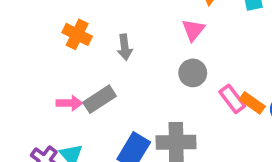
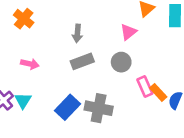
orange cross: (77, 34) -> (24, 19), moved
gray rectangle: (100, 99) -> (82, 61), moved

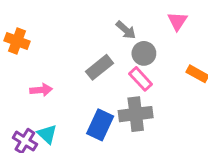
pink triangle: (128, 32) -> (177, 21), moved
gray arrow: (77, 33) -> (126, 30), moved, turned -36
pink rectangle: (145, 86) -> (141, 79), moved

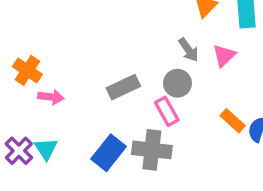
gray arrow: (126, 30) -> (188, 50), moved
orange cross: (17, 41) -> (27, 70), moved

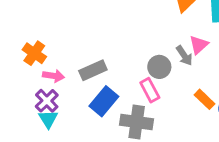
gray arrow: (188, 50) -> (184, 56), moved
gray rectangle: (123, 87) -> (93, 70), moved
purple cross: (19, 151) -> (47, 101), moved
blue rectangle: (109, 153) -> (104, 101), moved

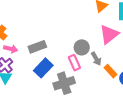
pink triangle: (199, 45) -> (109, 34), size x1.5
gray arrow: (184, 56) -> (96, 59), moved
gray cross: (137, 122) -> (64, 83), turned -30

